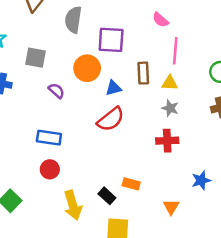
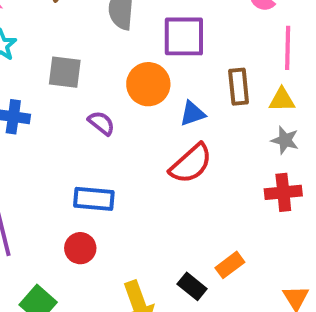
red circle: (50, 169) -> (80, 248), moved
orange rectangle: (131, 184) -> (230, 265), turned -48

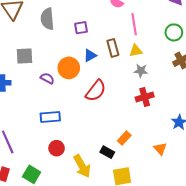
purple square: (184, 36) -> (81, 28), size x0.6
orange circle: (148, 84) -> (69, 68), moved
blue triangle: (192, 113) -> (90, 55), moved
red circle: (80, 248) -> (57, 148), moved

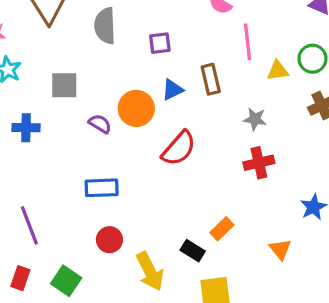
yellow triangle: (136, 51) -> (278, 71), moved

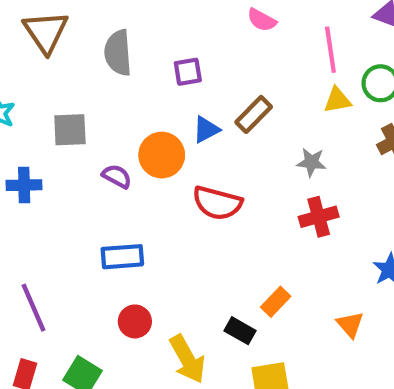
pink line: (247, 42) -> (330, 50), moved
brown rectangle: (211, 79) -> (254, 114), turned 60
red semicircle: (179, 148) -> (217, 203), turned 66

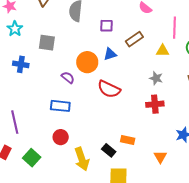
yellow triangle: (337, 100) -> (163, 51), moved
brown rectangle: (254, 114) -> (134, 39), moved
purple semicircle: (117, 176) -> (68, 78), moved
orange rectangle: (276, 302) -> (128, 140), turned 48

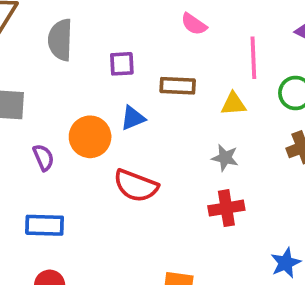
brown rectangle: (134, 39) -> (178, 86), turned 42
purple semicircle: (68, 78) -> (43, 158), moved, turned 32

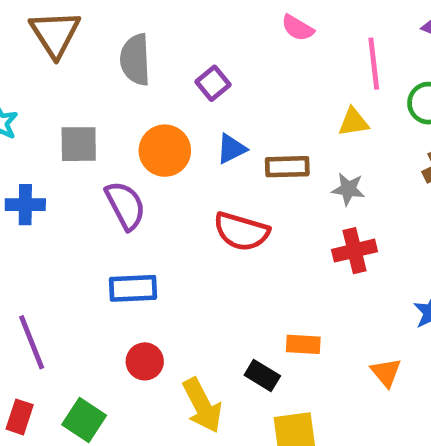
purple square: (122, 64) -> (213, 83), turned -32
brown rectangle: (178, 86) -> (287, 167), moved
orange circle: (90, 137) -> (165, 151), moved
purple semicircle: (43, 158) -> (125, 205), size x1.5

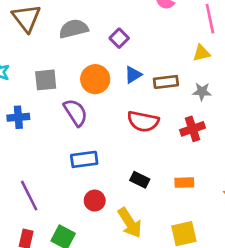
gray semicircle: (135, 60) -> (74, 29), turned 84
red cross: (354, 251) -> (193, 129), moved
black rectangle: (262, 375) -> (140, 180), moved

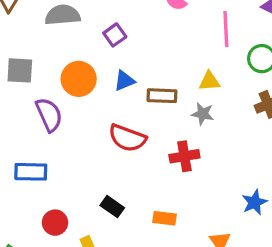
yellow triangle: (201, 53) -> (209, 81), moved
blue rectangle: (84, 159) -> (31, 172), moved

